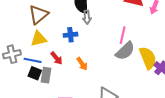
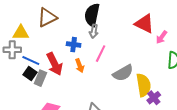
pink line: (123, 35) -> (101, 54), moved
yellow triangle: (39, 39) -> (21, 33), moved
red arrow: (56, 58) -> (55, 64), size x1.6
orange arrow: (82, 64) -> (80, 66), moved

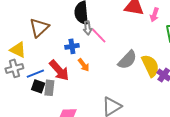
yellow triangle: (21, 33) -> (18, 50), turned 42
pink line: (101, 54) -> (99, 36), moved, turned -54
blue line: (31, 61) -> (35, 74), turned -30

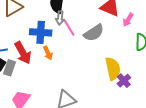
blue cross: (72, 46) -> (41, 32), size x1.5
gray semicircle: (127, 60) -> (94, 33), moved

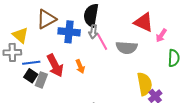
blue cross: (41, 32) -> (69, 32), moved
gray semicircle: (94, 33) -> (127, 48), turned 35

